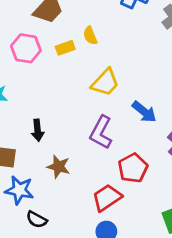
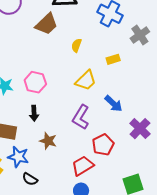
yellow semicircle: (90, 36) -> (76, 45), turned 40
pink hexagon: (26, 48) -> (35, 82), moved
yellow rectangle: (65, 48) -> (113, 59), moved

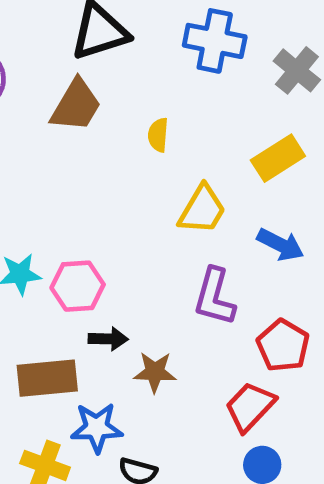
yellow rectangle: (113, 59) -> (278, 158), moved, size x1.5
pink hexagon: (35, 82) -> (78, 286), moved
black arrow: (34, 113) -> (108, 339), moved, turned -70

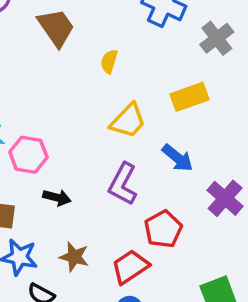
brown trapezoid: (76, 105) -> (56, 28), turned -78
black arrow: (108, 339) -> (57, 197), moved
brown star: (155, 372) -> (74, 257), moved

